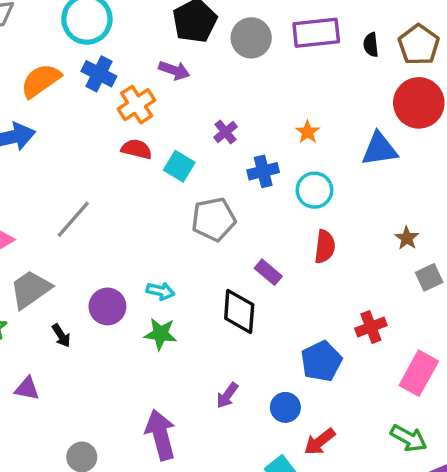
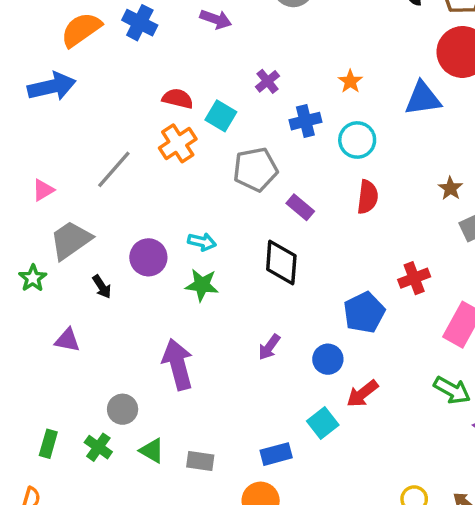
orange cross: (137, 105) -> (178, 143), moved
purple rectangle: (268, 272) -> (300, 207), moved
purple arrow: (160, 435) -> (178, 364), moved

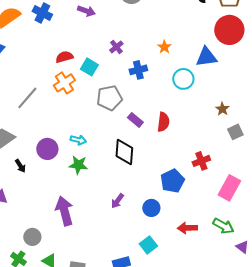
red semicircle: (178, 99) -> (64, 57), turned -30
cyan circle: (357, 140) -> (183, 79), moved
red semicircle: (368, 197) -> (163, 122), moved
red arrow: (362, 394) -> (187, 228), moved, turned 36

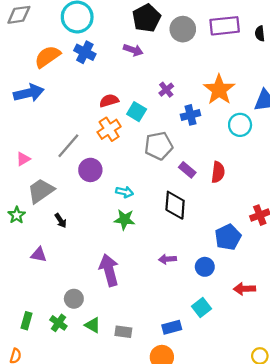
orange star: (164, 47) -> (219, 90), size x2.0
purple circle: (47, 149) -> (90, 170), moved
purple arrow: (117, 201) -> (167, 259), turned 49

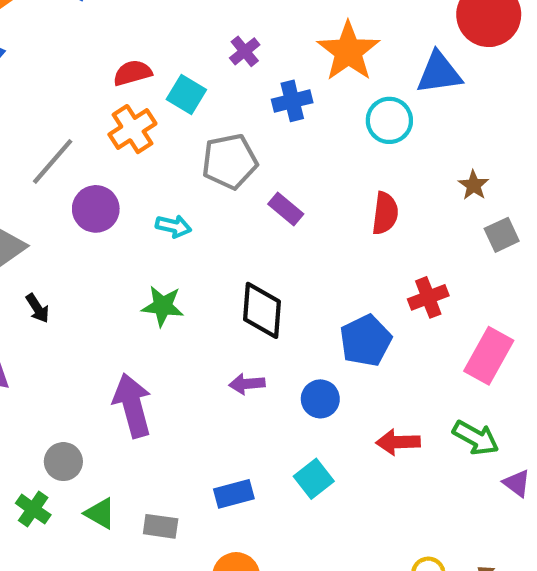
red semicircle: (218, 172) -> (385, 213), moved
cyan arrow: (124, 192) -> (173, 226), moved
black diamond: (175, 205) -> (262, 310), moved
blue rectangle: (172, 327) -> (234, 494), moved

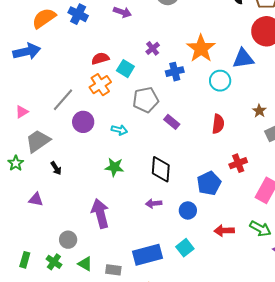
blue rectangle: (234, 494) -> (148, 255), size x1.6

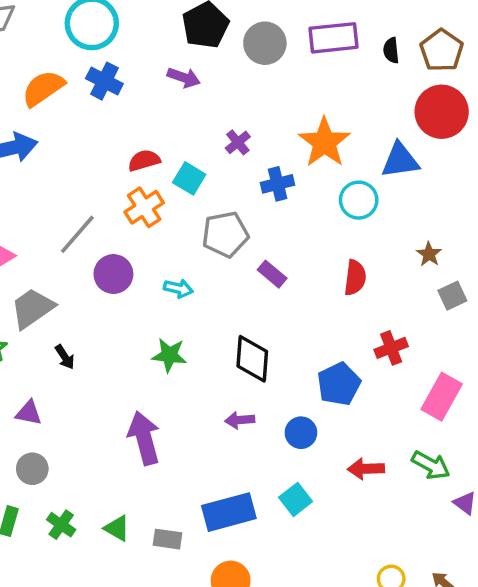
gray circle: (68, 240) -> (32, 469), moved

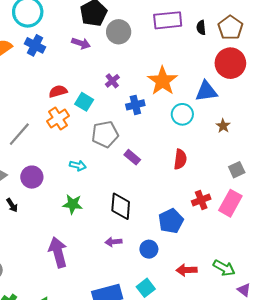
gray circle: (265, 43) -> (119, 32), moved
brown star: (429, 254) -> (223, 126), moved
purple circle: (113, 274) -> (32, 177), moved
pink rectangle: (442, 397) -> (230, 203), moved

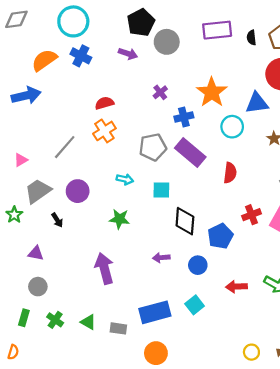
cyan square: (84, 102) -> (161, 190), moved, turned -30
purple rectangle: (132, 157) -> (190, 152), moved, size x1.8
black diamond: (121, 206) -> (185, 221), moved

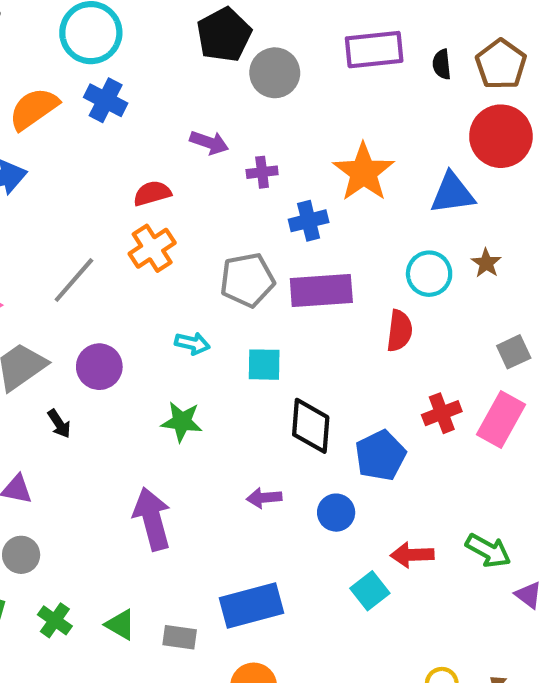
purple arrow: (128, 54) -> (209, 143), moved
purple cross: (160, 92) -> (262, 172), turned 32
cyan circle: (232, 127) -> (429, 274), moved
purple rectangle: (190, 152) -> (321, 291), turned -44
cyan square: (195, 305) -> (370, 591), moved

